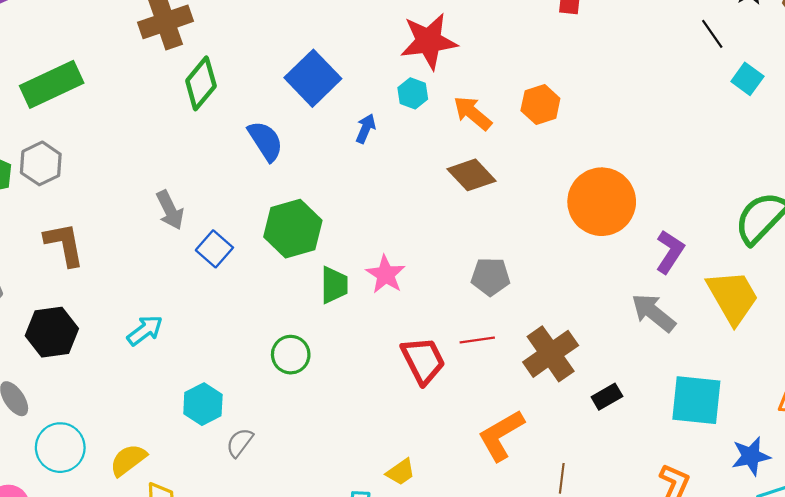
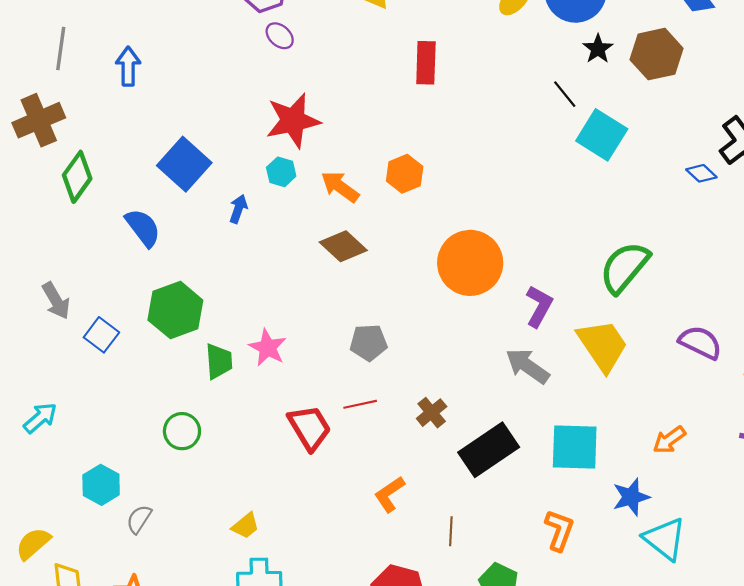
cyan square: (747, 79) -> (602, 135), size x1.6
brown cross: (551, 354) -> (432, 413), size x0.6
black rectangle: (607, 397) -> (489, 450), size x2.0
orange L-shape: (501, 435) -> (390, 494), size x0.7
yellow trapezoid: (401, 472) -> (245, 526), moved

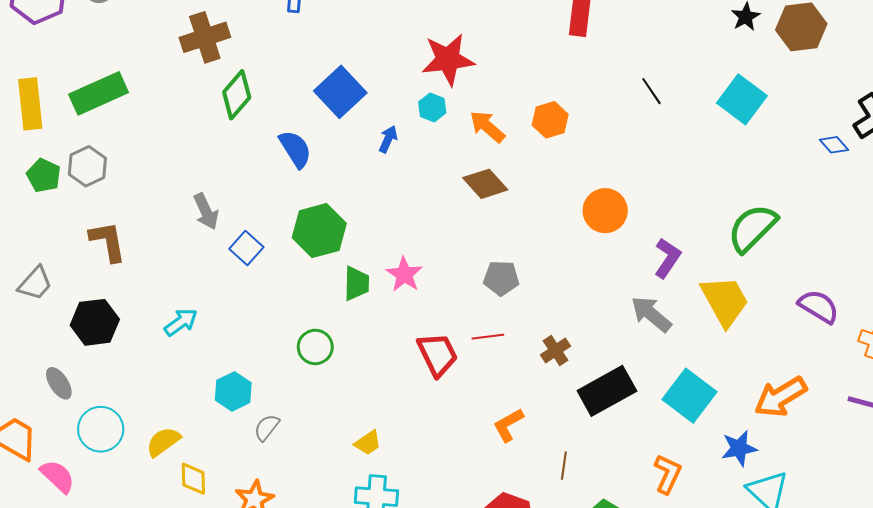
black line: (565, 94) -> (651, 91), moved
orange circle: (470, 263) -> (605, 211), size x0.7
orange arrow: (669, 440) -> (780, 397), size x1.6
cyan square: (575, 447) -> (689, 396), turned 30

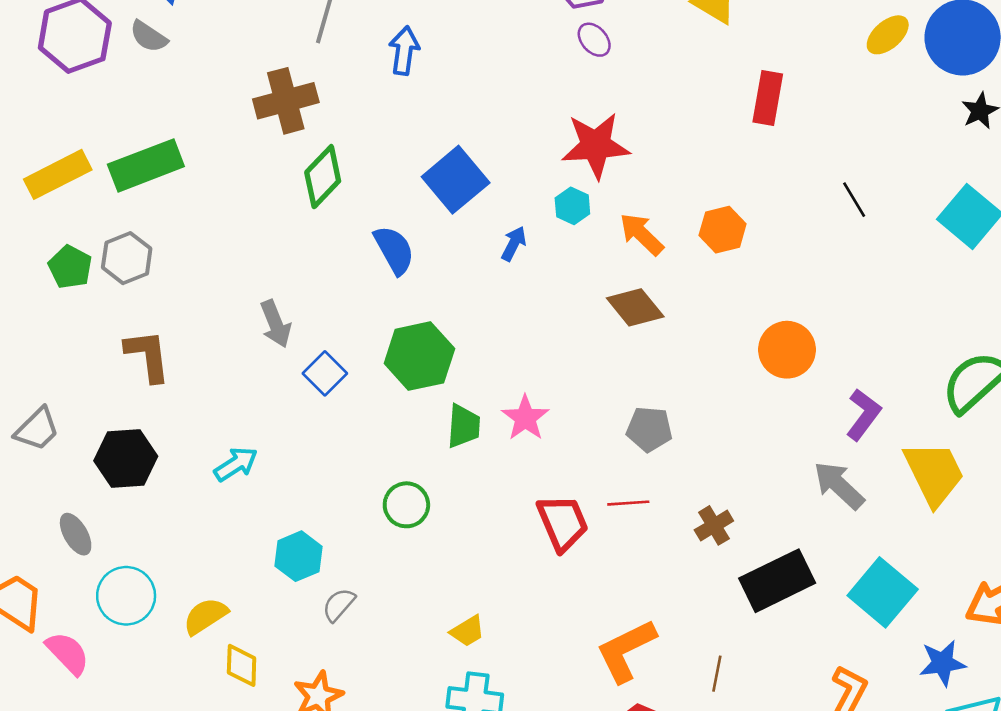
yellow rectangle: (30, 104) -> (58, 174), turned 66
gray trapezoid: (35, 283) -> (37, 429), moved
orange L-shape: (508, 425) -> (626, 651), moved, size x1.5

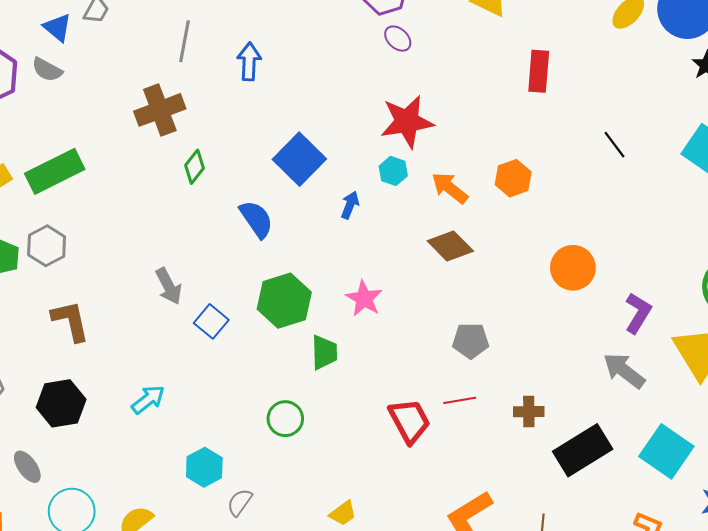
green diamond: (323, 177) -> (195, 167), size x0.7
pink star: (525, 418) -> (364, 299), moved
brown cross: (714, 525) -> (529, 412), turned 36

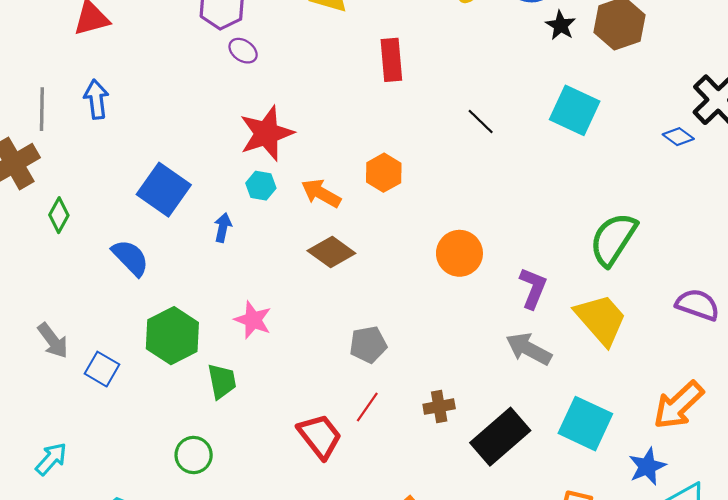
gray line: (184, 41) -> (42, 109), moved
red line: (460, 400) -> (367, 407), turned -36

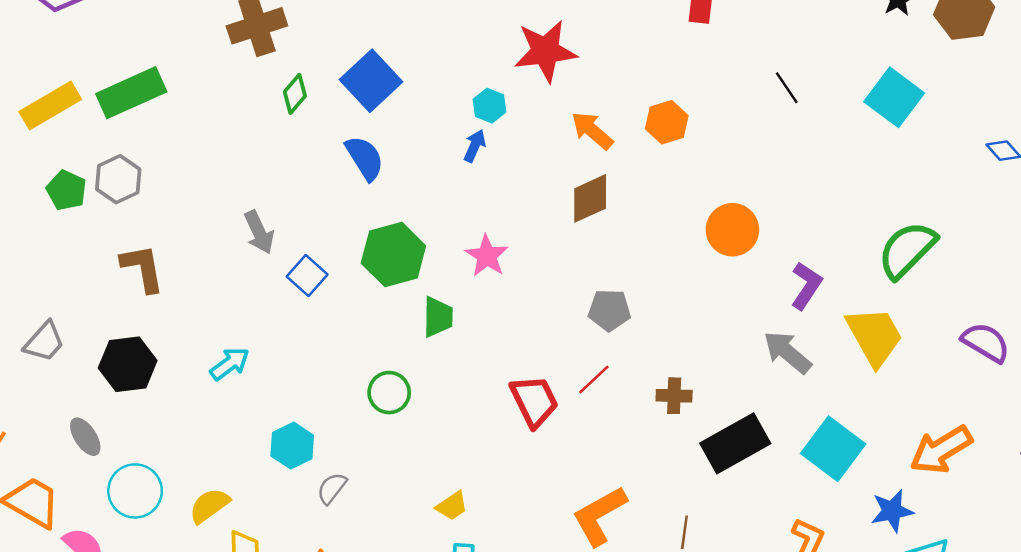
cyan hexagon: (261, 186) -> (489, 106), moved
blue square: (164, 190) -> (371, 81), moved
brown diamond: (331, 252) -> (590, 198), turned -72

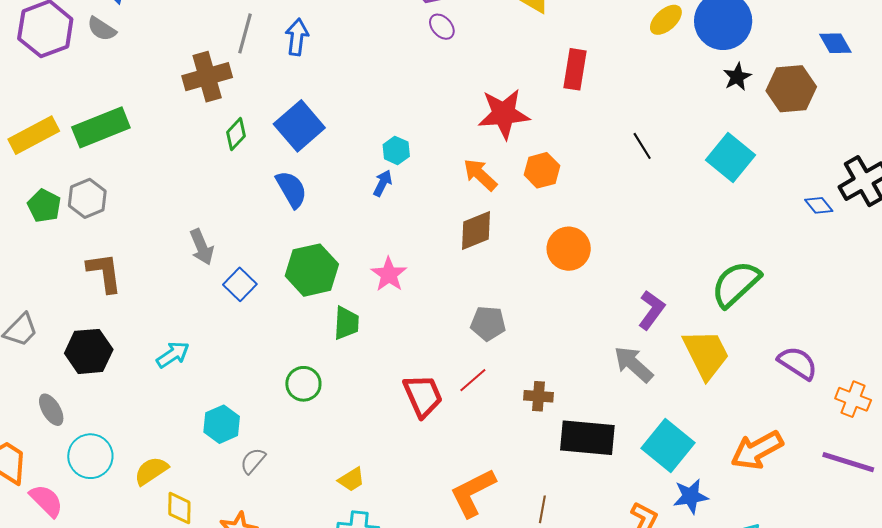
red star: (545, 51) -> (504, 114), moved
orange circle: (732, 230) -> (569, 249), moved
black rectangle: (735, 443) -> (587, 438), turned 32
blue star: (892, 511) -> (691, 496), moved

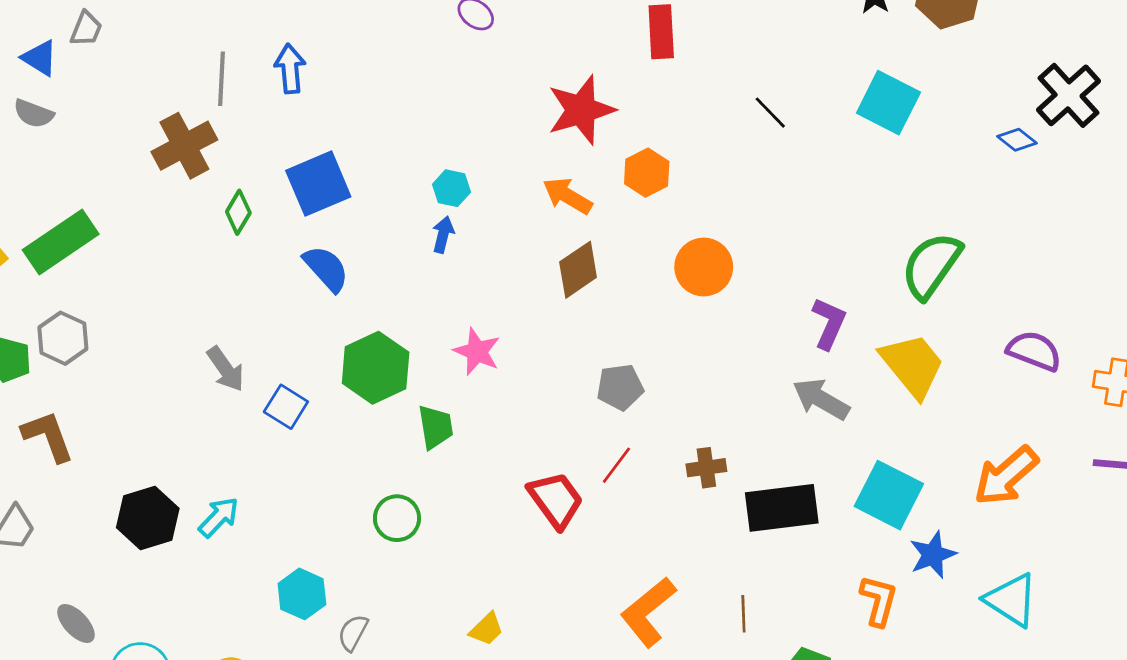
blue square: (299, 126) -> (318, 184), turned 30
brown L-shape: (104, 273) -> (48, 436), moved
black hexagon: (89, 351) -> (148, 518), moved

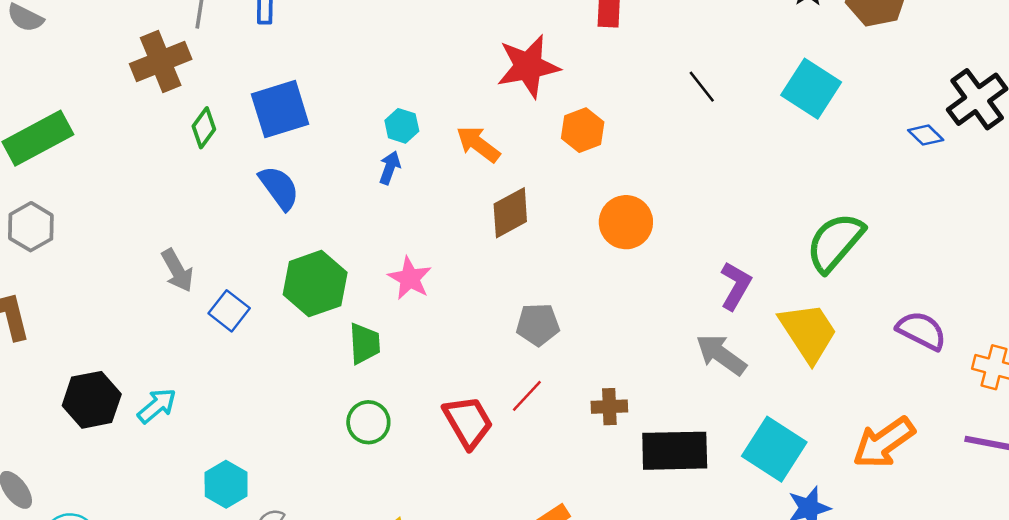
orange arrow: (568, 196) -> (478, 144), moved
green circle: (397, 518) -> (368, 422), moved

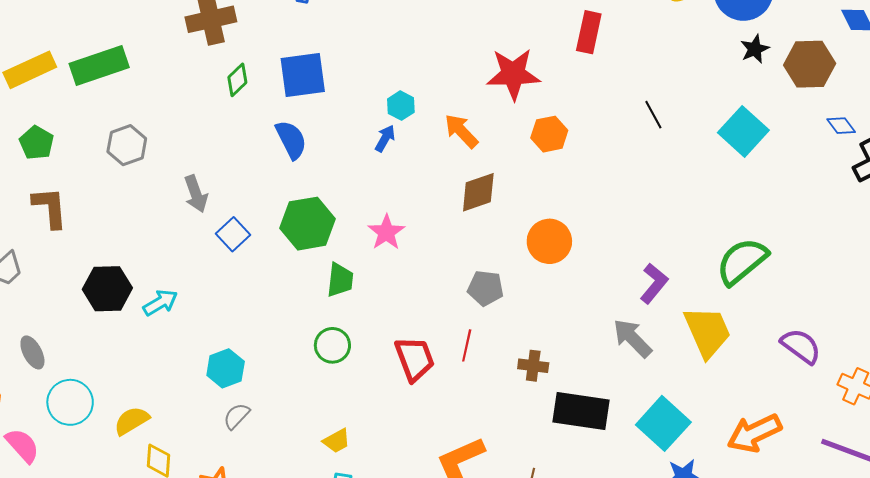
blue diamond: (926, 135) -> (841, 126), moved
orange circle: (626, 222) -> (549, 241), moved
gray hexagon: (31, 227) -> (127, 145), moved
red line: (527, 396) -> (467, 345), turned -40
cyan hexagon: (226, 484) -> (226, 368), moved

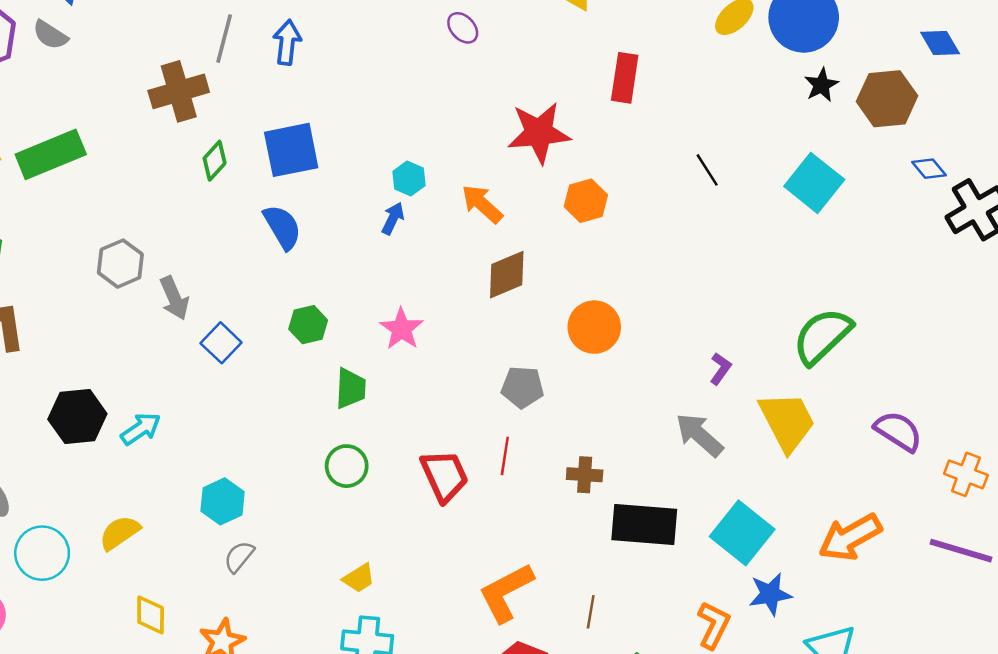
gray hexagon: (127, 145) -> (120, 264), moved
green hexagon: (308, 224) -> (308, 325), size x0.6
purple L-shape: (654, 283) -> (720, 369), size x0.7
yellow semicircle: (132, 421) -> (120, 533), moved

